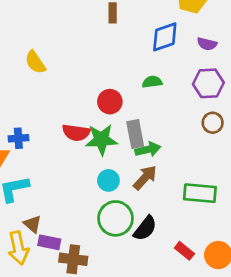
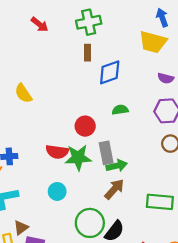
blue diamond: (165, 37) -> (110, 72), moved
cyan circle: (108, 180) -> (57, 191), moved
brown triangle: (32, 224) -> (21, 228), turned 42

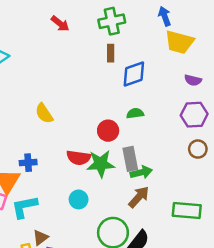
blue arrow: (162, 18) -> (165, 16), moved
yellow semicircle: (23, 93) -> (44, 113), moved
green semicircle: (120, 110) -> (135, 113), moved

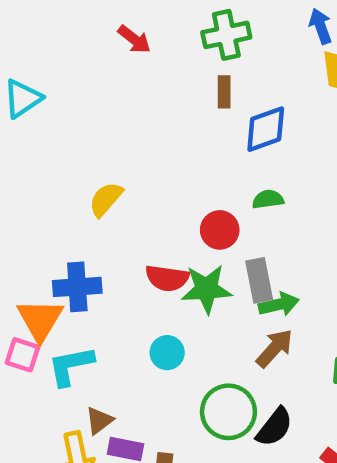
yellow semicircle: (44, 113) -> (106, 199), turned 75
blue cross: (28, 163) -> (77, 287), size x1.5

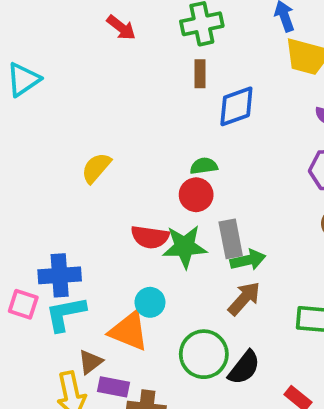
green semicircle: (268, 199) -> (204, 166), moved
blue cross: (77, 287) -> (60, 275), moved
orange triangle: (40, 320) -> (129, 331), moved, turned -39

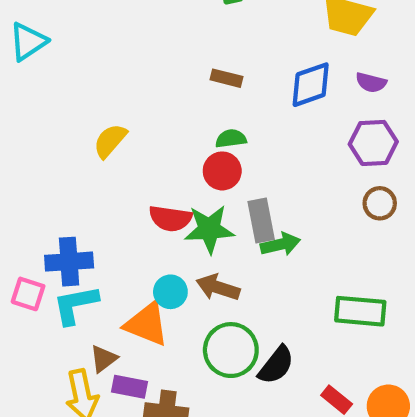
brown rectangle: (200, 74) -> (227, 78), moved, turned -76
blue diamond: (236, 106) -> (311, 85), moved
brown arrow: (244, 298) -> (218, 287), moved, turned -114

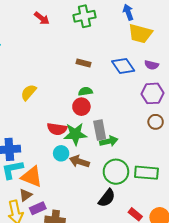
blue diamond: (311, 85) -> (123, 66), turned 75
cyan circle: (170, 292) -> (61, 153), moved
orange triangle: (147, 324) -> (32, 177), moved
green circle: (231, 350) -> (116, 172), moved
purple rectangle: (129, 387) -> (38, 208), turned -35

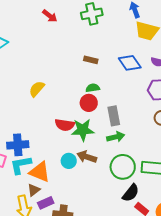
gray rectangle: (100, 130) -> (114, 116), moved
cyan circle: (61, 153) -> (69, 161), moved
black semicircle: (107, 198) -> (131, 193), moved

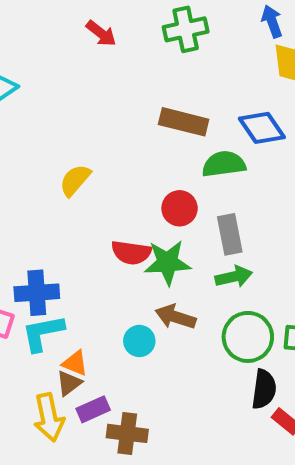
brown rectangle: (91, 60) -> (184, 122), size x1.6
green semicircle: (93, 88) -> (224, 164), moved, size x1.5
cyan circle: (69, 161) -> (139, 341), moved
orange triangle: (40, 172) -> (75, 363), moved, size x0.6
black semicircle: (131, 193) -> (264, 389), turned -30

